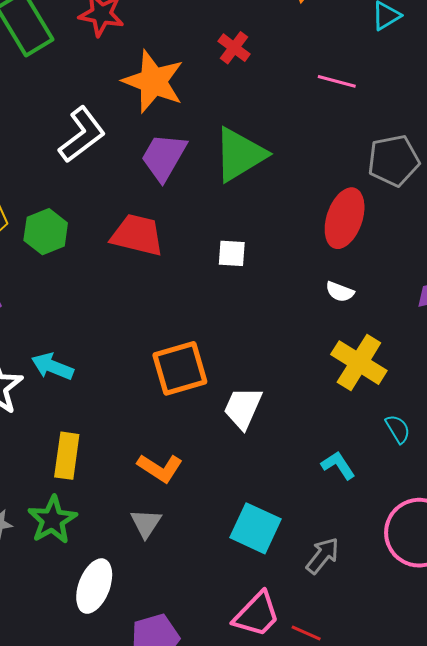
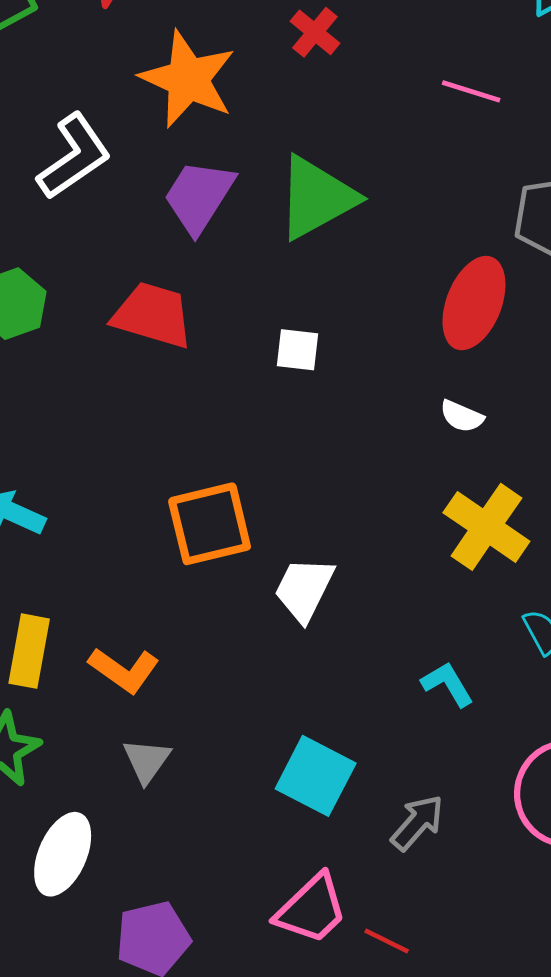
orange L-shape: (160, 468) -> (124, 670), moved

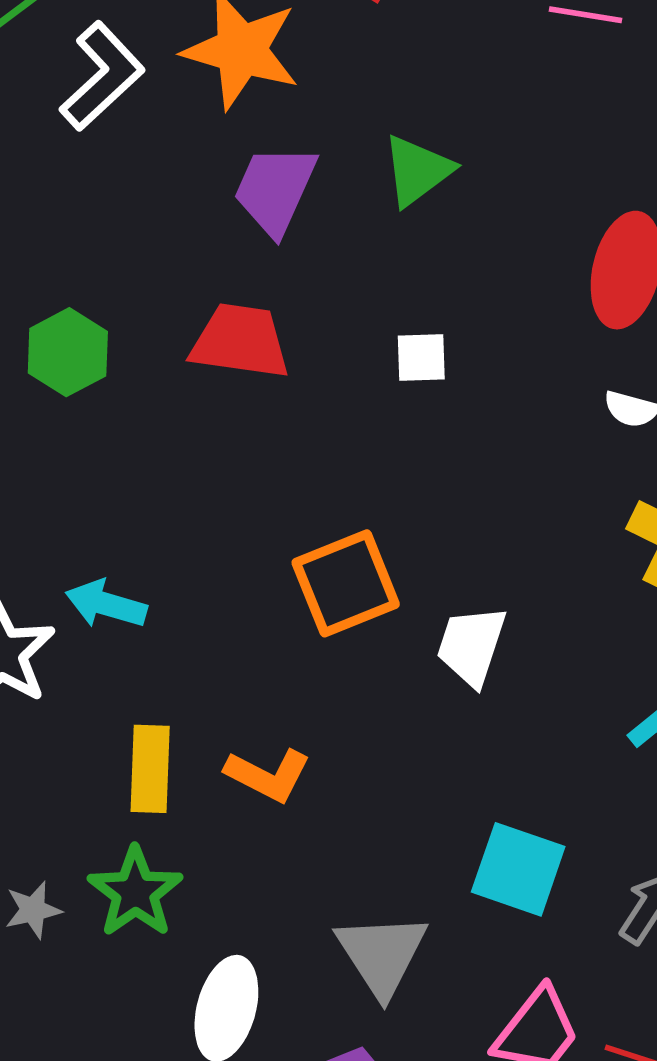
white L-shape: (74, 157) -> (102, 76), moved
green triangle: (316, 198) -> (417, 171), size x0.7
gray triangle: (147, 761) -> (382, 954), moved, size x1.6

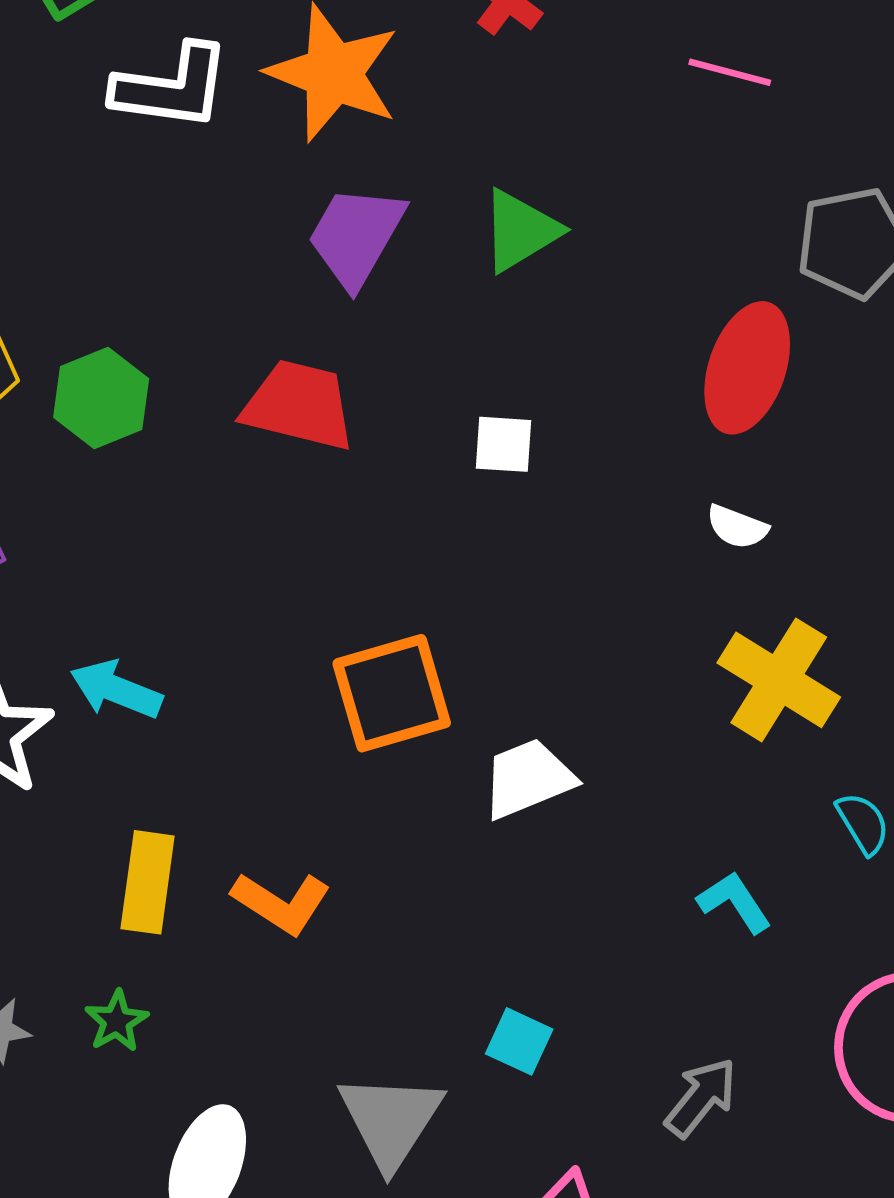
white L-shape: (102, 76) -> (172, 87), turned 45
white trapezoid: (471, 646) -> (528, 779), turned 44
cyan square: (518, 869) -> (519, 1041), moved, size x0.6
green star: (135, 892) -> (117, 1021), size x0.6

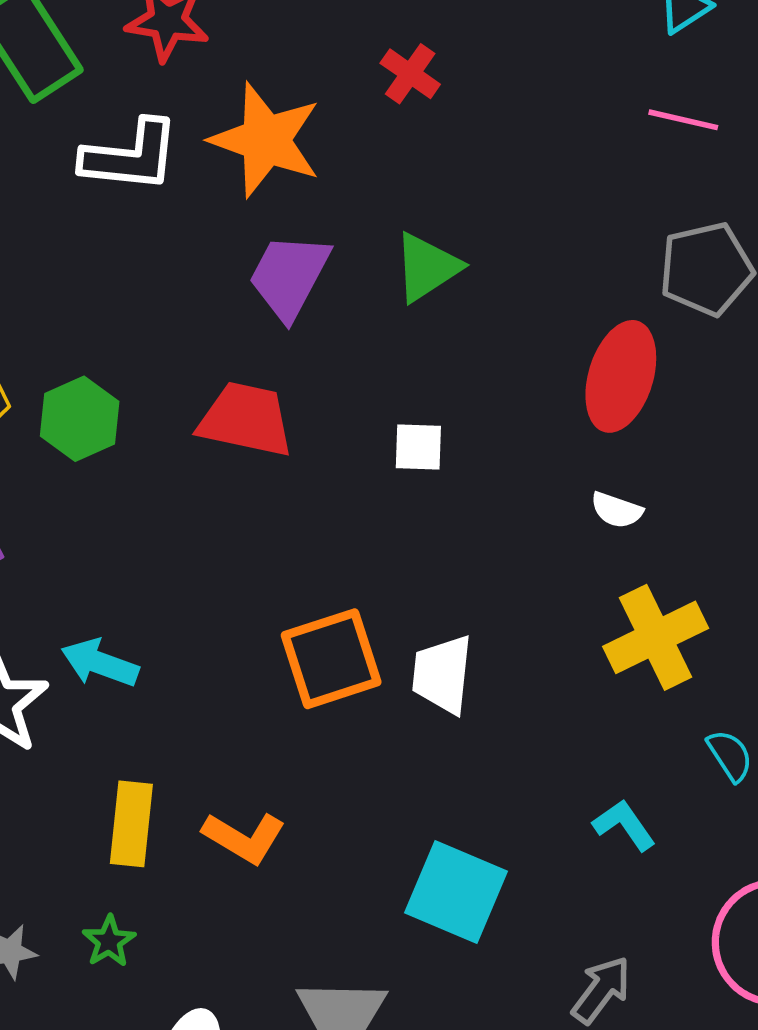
pink line: (730, 72) -> (683, 120), moved
yellow cross: (779, 680) -> (656, 637), turned 34
white trapezoid: (528, 779) -> (442, 674), moved, turned -60
cyan square: (519, 1041) -> (456, 892), moved, size x1.8

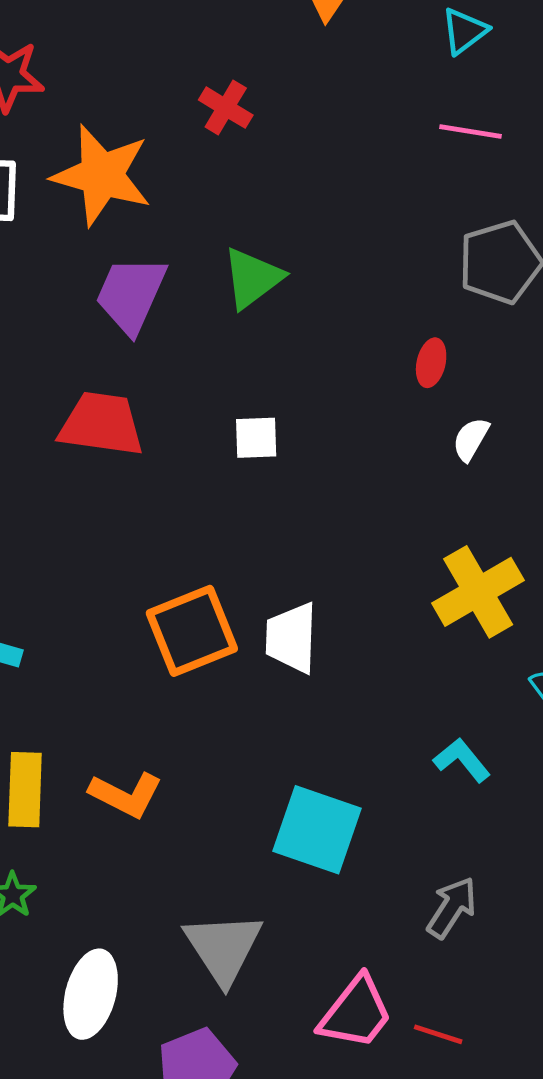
red ellipse: (621, 376) -> (431, 363), size x0.5
white semicircle: (617, 510) -> (471, 439), moved, turned 105

